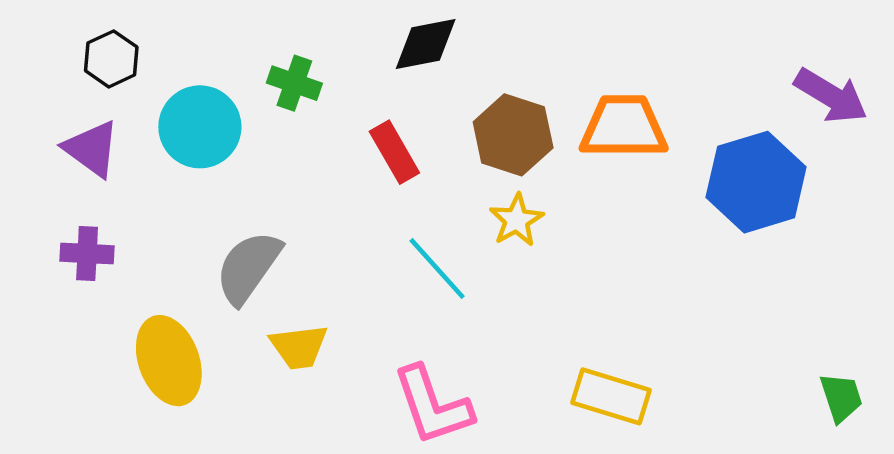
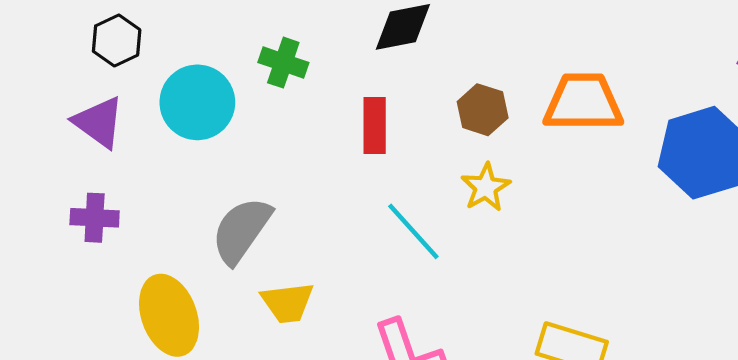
brown hexagon: (513, 135) -> (483, 110), size x0.7
red rectangle: (394, 152) -> (375, 125), turned 30

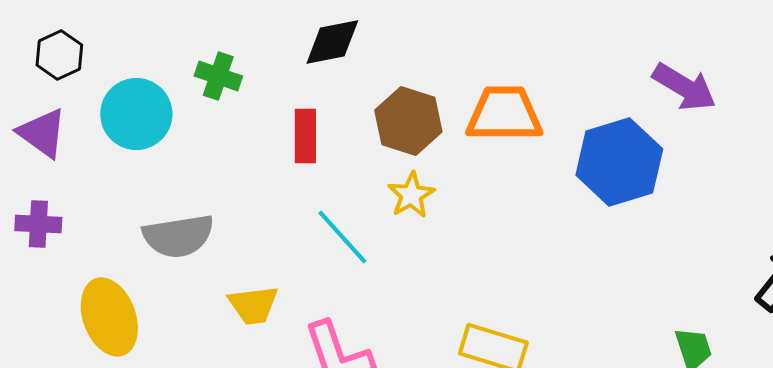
brown hexagon: (483, 110) -> (408, 121), size x1.4
gray semicircle: (241, 230) -> (178, 236), turned -134
yellow trapezoid: (288, 303) -> (253, 305), moved

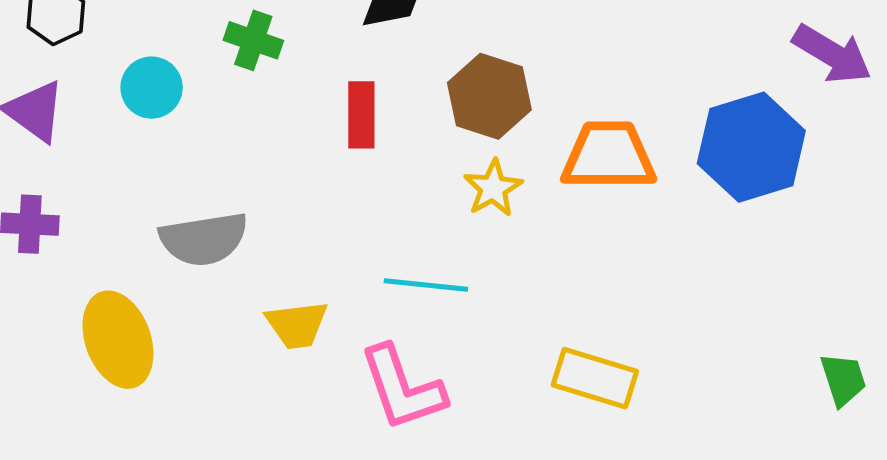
cyan circle: (136, 114) -> (152, 88), size x0.7
orange trapezoid: (504, 114) -> (609, 156), moved
cyan line: (342, 237) -> (426, 285), moved, turned -42

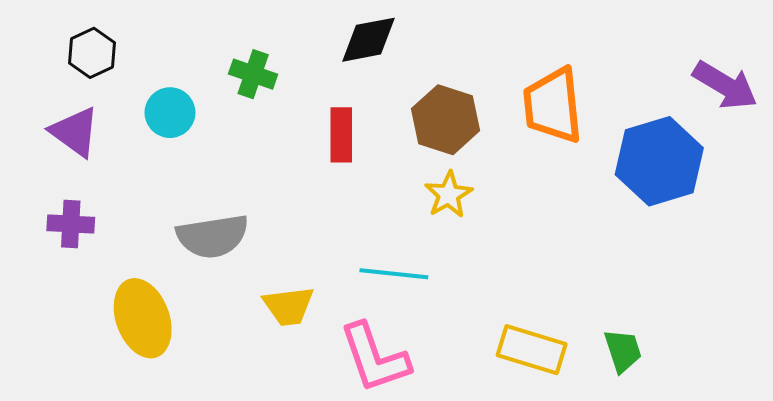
orange trapezoid: (609, 156) -> (553, 106), moved, turned -96
green trapezoid: (843, 379) -> (623, 351), moved

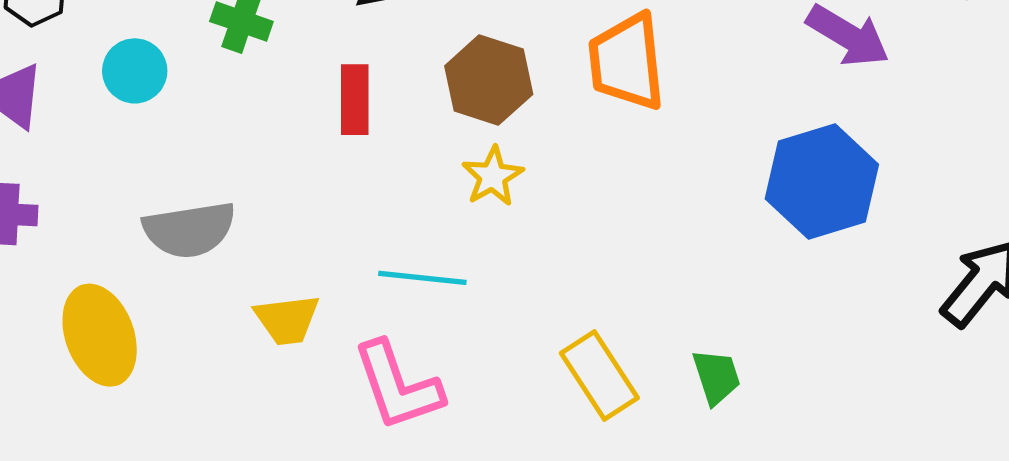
blue hexagon: (659, 161) -> (822, 182), moved
yellow rectangle: (532, 350) -> (599, 375), turned 40

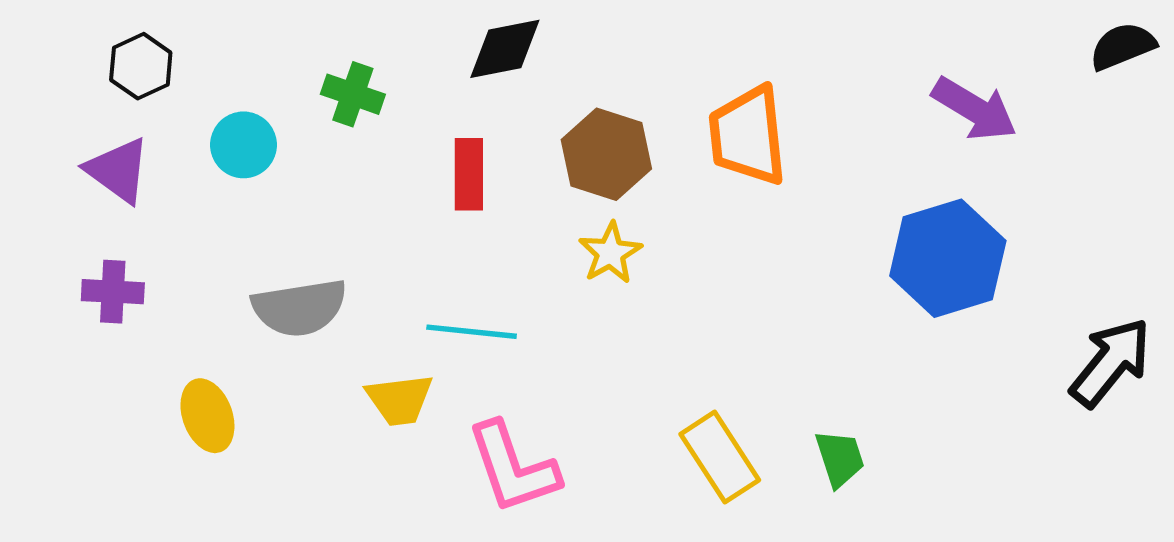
cyan line: (422, 278) -> (472, 332), moved
yellow ellipse: (100, 335) -> (207, 416), size x0.7

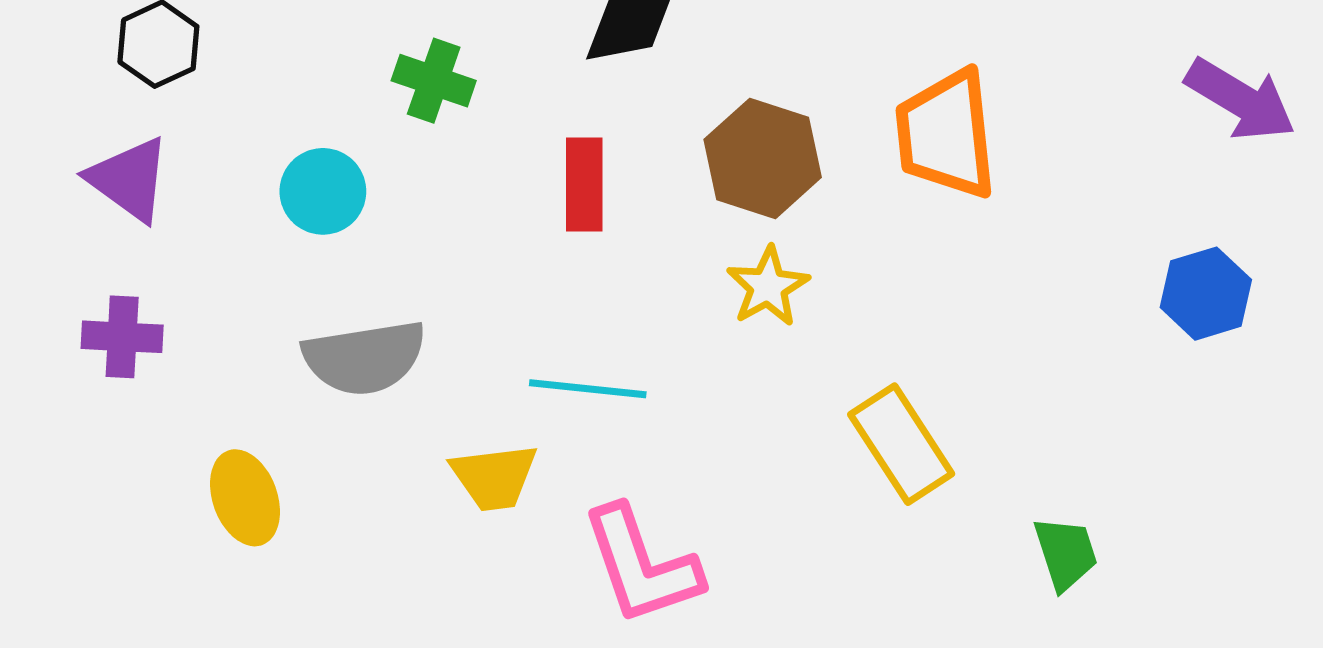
cyan circle: (243, 145) -> (323, 191), moved
blue hexagon: (948, 258) -> (1206, 294), size x0.6
yellow rectangle: (720, 457) -> (901, 444), moved

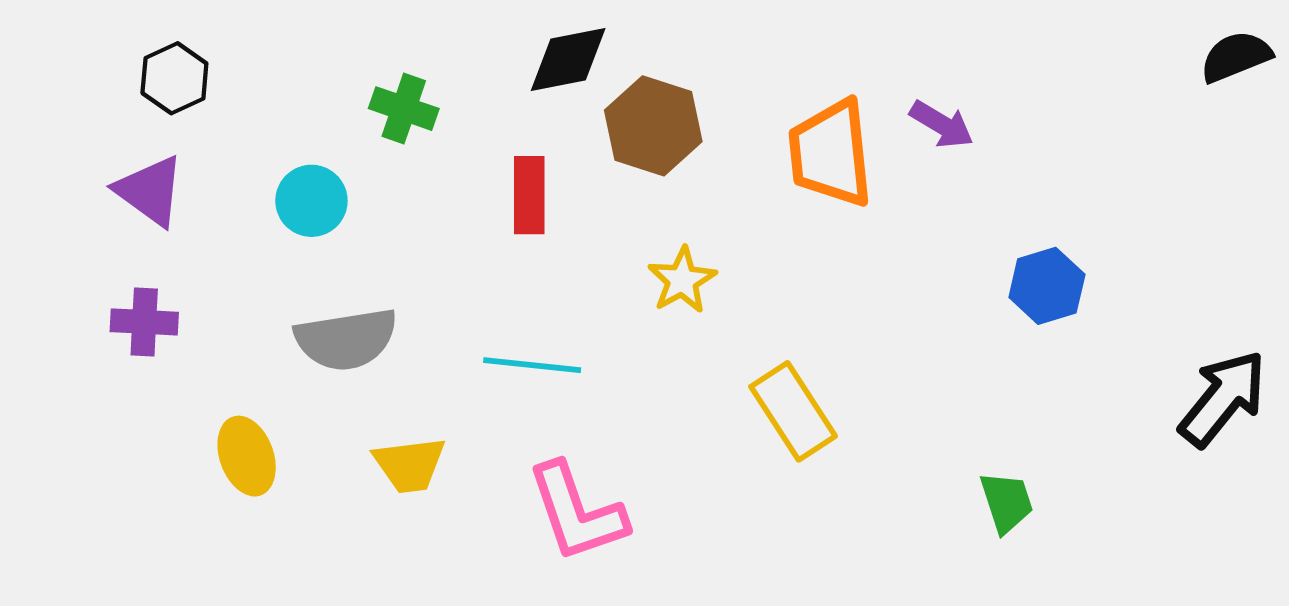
purple arrow: (1240, 100) -> (942, 124), moved, size x0.7
brown hexagon: (763, 158) -> (653, 126), moved
yellow trapezoid: (494, 477) -> (410, 465), moved
green trapezoid: (1066, 553) -> (1007, 502), moved

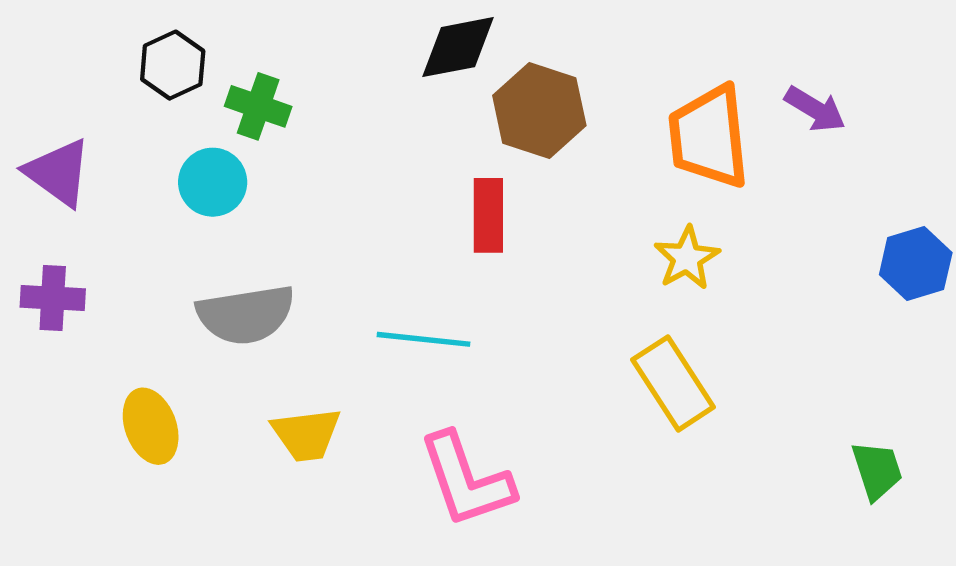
black hexagon: (174, 78) -> (173, 65), moved
green cross: (404, 109) -> (258, 106), moved
red rectangle: (529, 195) -> (488, 215), moved
yellow star: (682, 280) -> (687, 258), moved

